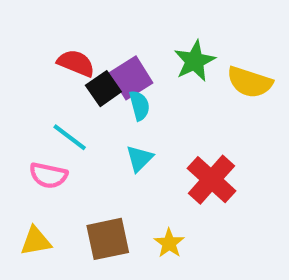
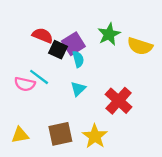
black square: (103, 89) -> (58, 50), turned -30
pink semicircle: (48, 175) -> (25, 84), moved
yellow star: (169, 243) -> (95, 136), size x1.5

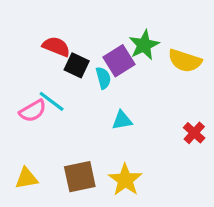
purple square: (73, 44) -> (119, 61), moved
pink semicircle: (25, 84) -> (33, 111), turned -42
cyan triangle: (78, 89) -> (122, 120), moved, turned 35
red cross: (119, 101) -> (194, 133), moved, size x0.6

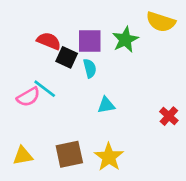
purple square: (119, 61) -> (90, 41), moved, turned 32
yellow semicircle: (185, 61) -> (161, 22), moved

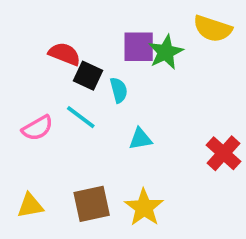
purple square: (90, 41) -> (139, 47), moved
cyan line: (45, 89) -> (81, 117), moved
red cross: (169, 116) -> (223, 153), size x1.4

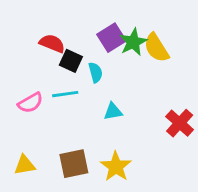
yellow semicircle: (213, 29) -> (156, 48), moved, turned 40
purple square: (139, 47) -> (111, 38), turned -32
cyan line: (81, 117) -> (65, 94), turned -45

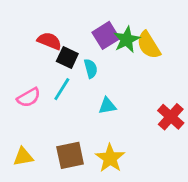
cyan line: (65, 94) -> (62, 89), turned -50

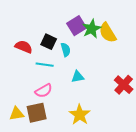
red semicircle: (49, 41) -> (24, 47), moved
cyan line: (62, 89) -> (45, 65), turned 66
pink semicircle: (29, 97) -> (44, 91), moved
brown square: (70, 155) -> (37, 113), moved

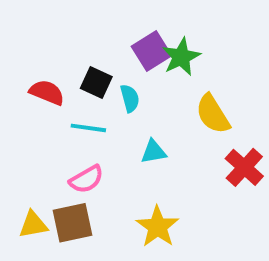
yellow semicircle: (108, 33) -> (213, 114), moved

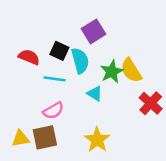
green star: (181, 57) -> (112, 72), moved
cyan semicircle: (130, 98) -> (80, 61), size x1.5
cyan triangle: (154, 152) -> (95, 94), turned 42

